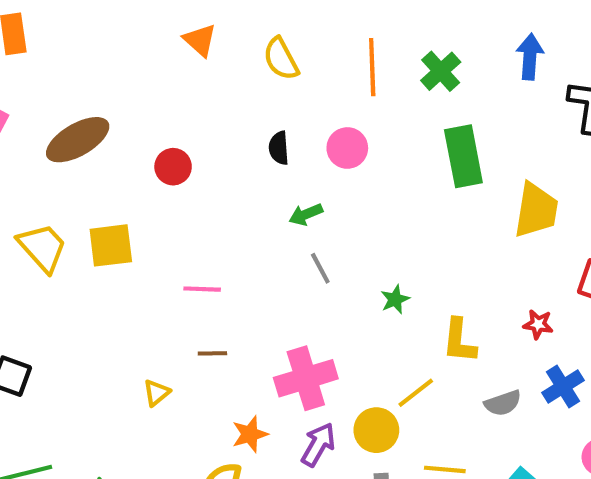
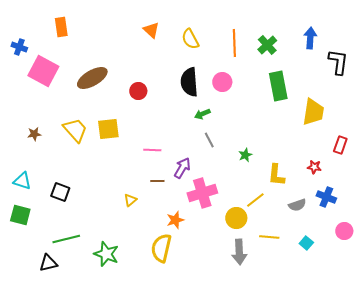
black semicircle: (279, 148) -> (189, 82), size x1.8
blue cross: (563, 387) -> (326, 197), turned -36
purple arrow: (318, 445) -> (182, 168), moved

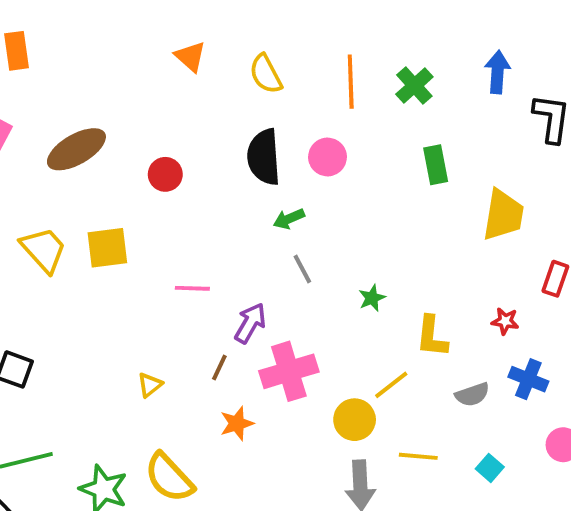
green rectangle: (278, 86) -> (436, 165), size x0.7
brown line: (157, 181) -> (219, 367), moved, turned -64
yellow semicircle: (161, 248) -> (169, 478), moved, turned -56

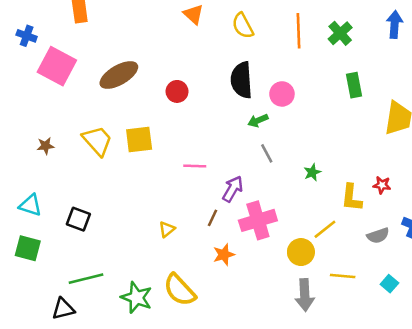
pink circle: (328, 157) -> (282, 94), moved
red star: (505, 321) -> (382, 185), moved

